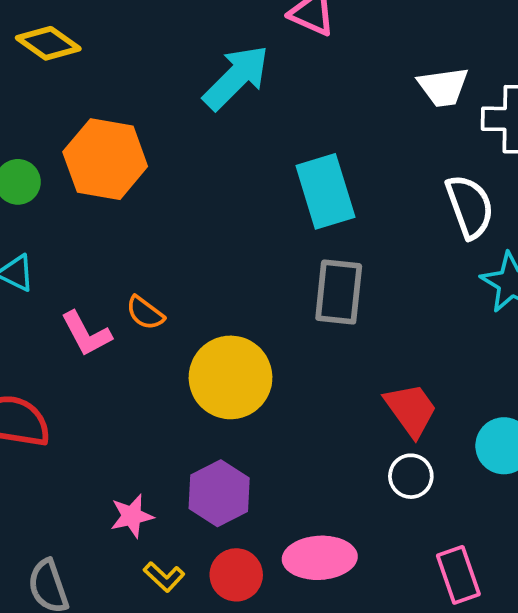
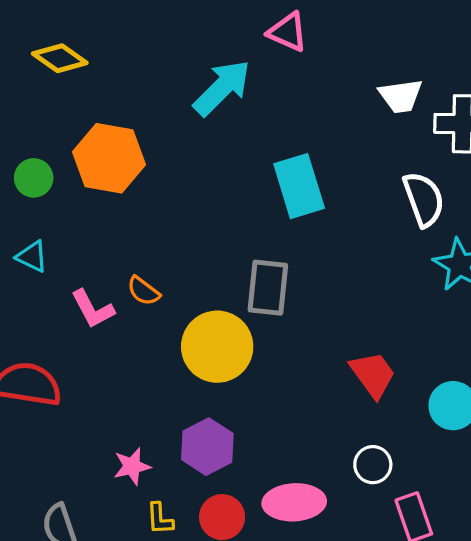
gray rectangle: (339, 292) -> (268, 288), moved
white circle: (411, 476) -> (373, 465), moved
yellow L-shape: (164, 577) -> (160, 519), turned 44

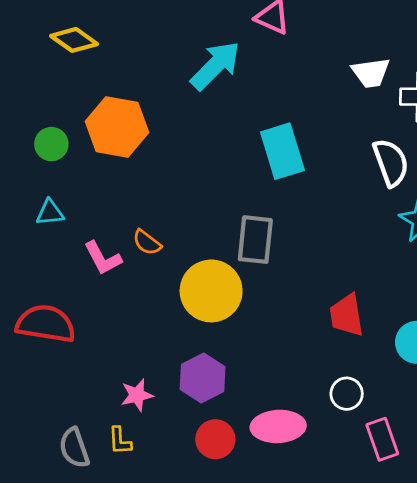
cyan triangle: (32, 257) -> (50, 213), turned -32
red trapezoid: (373, 374) -> (347, 315), turned -153
yellow L-shape: (160, 519) -> (120, 441), moved

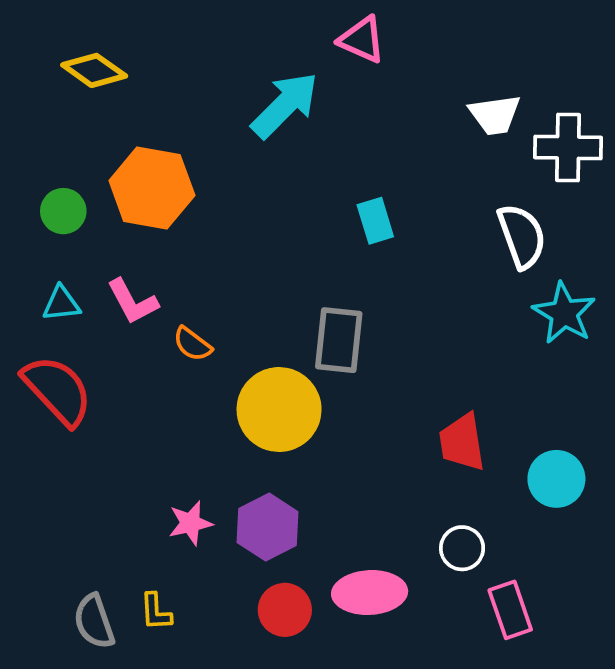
cyan rectangle: (282, 151) -> (375, 221), size x0.6
pink L-shape: (103, 258) -> (133, 302), moved
red semicircle: (46, 324) -> (57, 390), moved, turned 38
pink star: (137, 395) -> (190, 523), moved

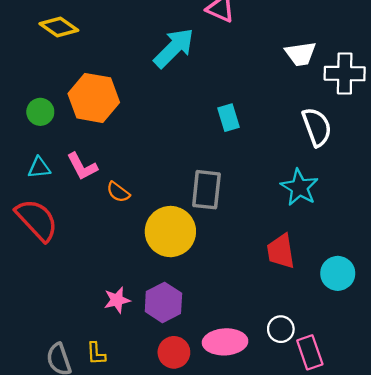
cyan star: (564, 313) -> (299, 187), moved
white circle: (462, 548) -> (281, 329), moved

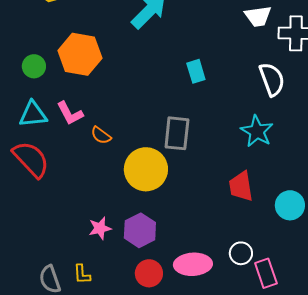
cyan triangle: (39, 168) -> (33, 114), size x1.4

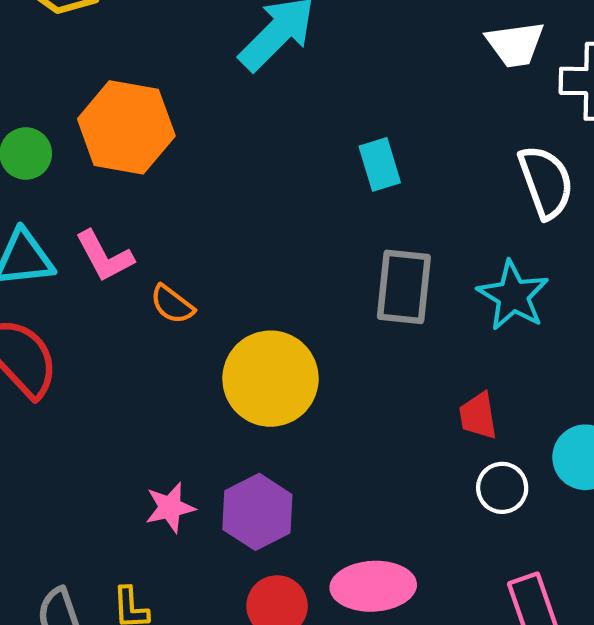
gray rectangle: (177, 133) -> (404, 287), moved
red trapezoid: (241, 186) -> (478, 416), size x0.7
white circle: (241, 253) -> (502, 488), moved

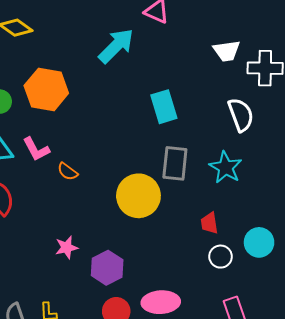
cyan rectangle: (380, 164) -> (164, 107), size x1.4
yellow circle: (270, 379) -> (138, 196), moved
pink star: (170, 508) -> (67, 247), moved

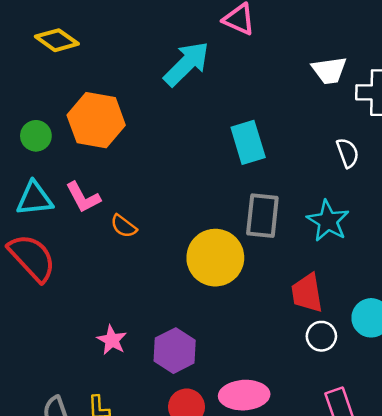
white semicircle: (241, 115) -> (348, 153), size x0.7
red trapezoid: (209, 223) -> (307, 293), size x1.4
pink star: (67, 247) -> (112, 340), moved, turned -30

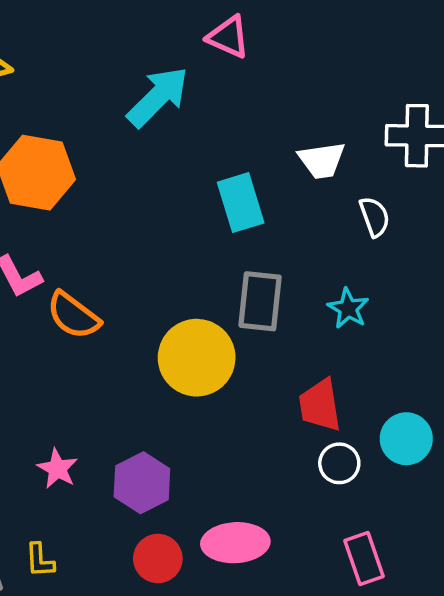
white trapezoid: (329, 70) -> (322, 160), moved
cyan star: (328, 221) -> (348, 308), size x0.7
orange semicircle: (124, 226) -> (73, 315), size x1.5

